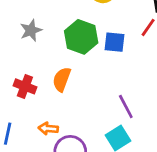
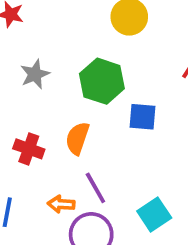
blue square: (115, 42) -> (143, 117), moved
purple line: (126, 107) -> (95, 188), moved

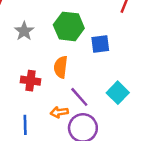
cyan square: (154, 214) -> (118, 93), moved

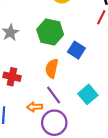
blue square: (100, 44) -> (76, 50), turned 35
orange semicircle: (61, 67) -> (52, 68), moved

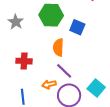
cyan square: (88, 94) -> (96, 88), moved

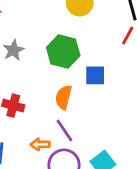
blue square: (77, 27) -> (95, 75), turned -35

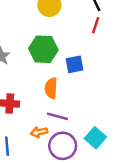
purple line: (64, 130) -> (57, 116), turned -30

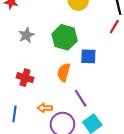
purple line: (57, 116) -> (81, 98), moved, turned 30

